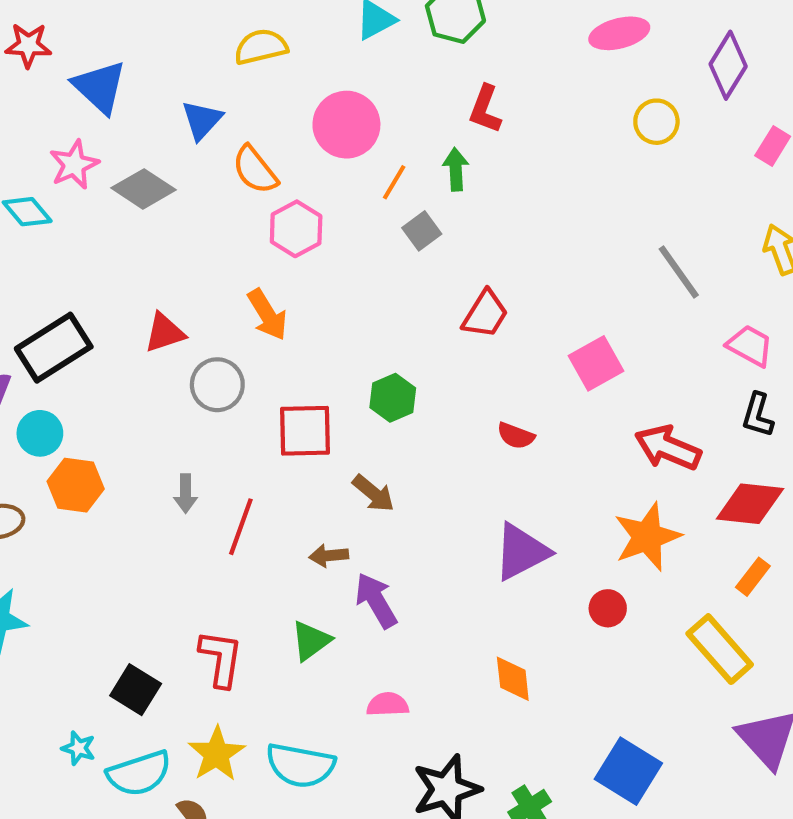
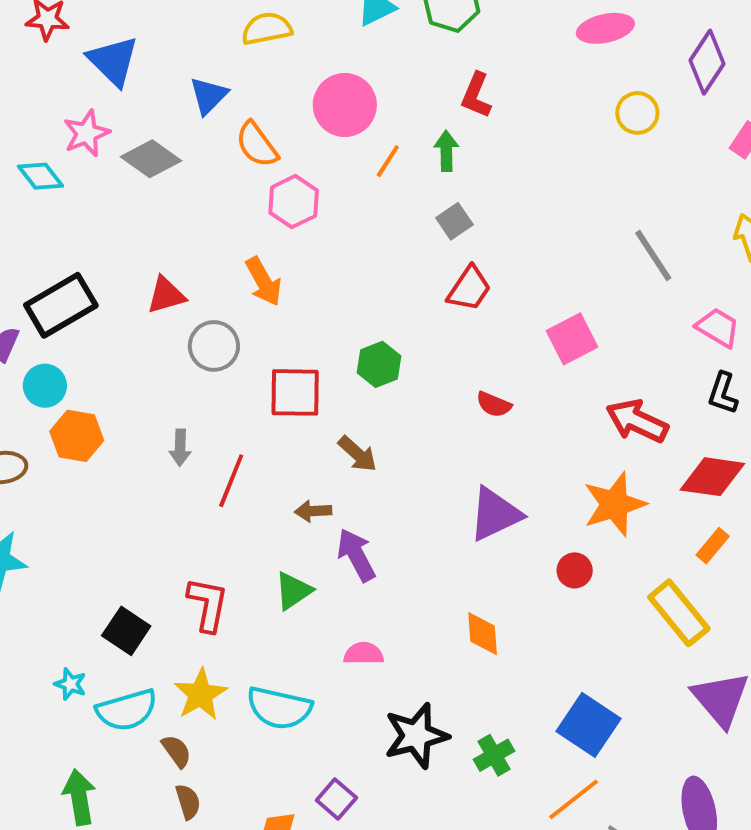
gray square: (422, 231) -> (454, 221), moved

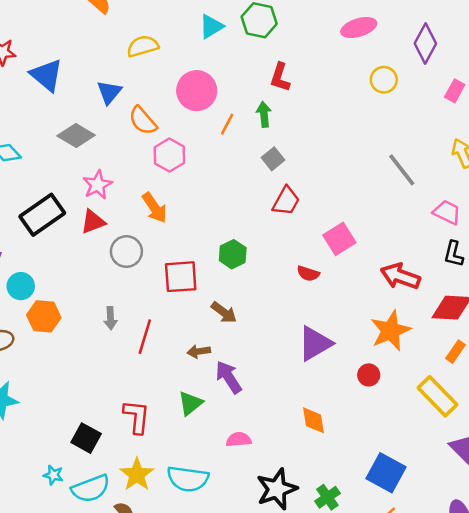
pink star: (86, 133) -> (97, 185), moved
black rectangle: (61, 305) -> (42, 215), moved
pink square: (572, 339) -> (339, 239), moved

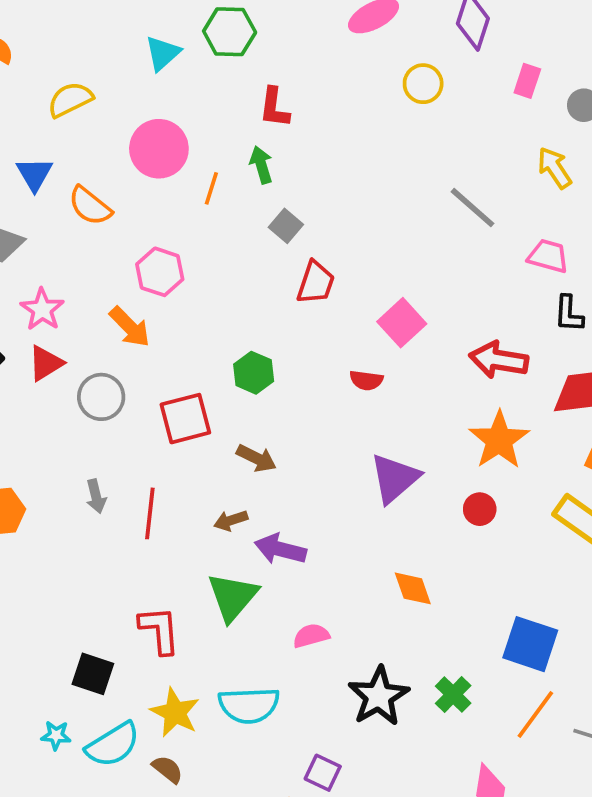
pink hexagon: (169, 155) -> (160, 272), moved
purple arrow: (229, 377) -> (280, 549), turned -32
green triangle: (190, 403) -> (233, 597), size x1.4

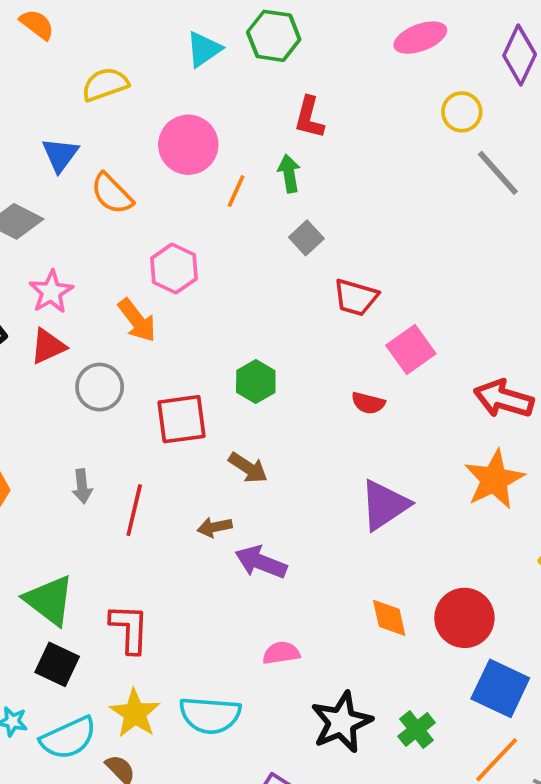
gray line: (473, 208) -> (498, 173), moved
red trapezoid: (316, 283) -> (356, 297), moved, turned 81
red circle: (480, 509) -> (464, 618), moved, size x1.8
green triangle: (233, 597) -> (49, 600), moved, turned -40

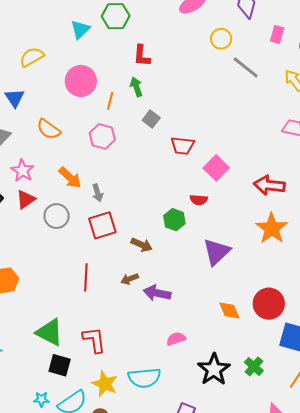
orange semicircle: (112, 194) -> (49, 129), moved
pink hexagon: (174, 269) -> (102, 136), moved
green hexagon: (256, 381) -> (174, 220), moved
gray arrow: (82, 486) -> (98, 193), moved

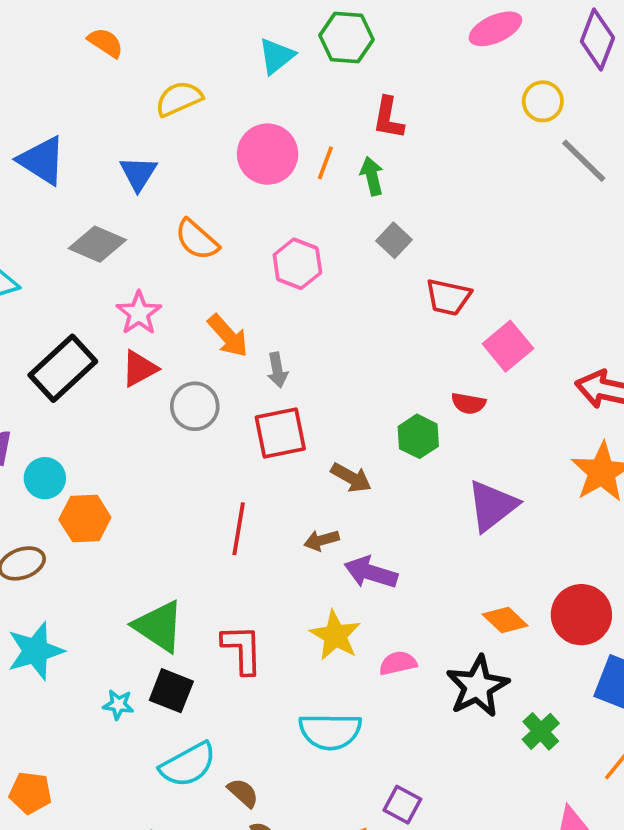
orange line: (110, 101) -> (325, 163), moved
orange diamond: (229, 311) -> (505, 620), turned -30
black star: (214, 369) -> (477, 686), moved
yellow star: (105, 384) -> (335, 635), moved
cyan star: (41, 399) -> (118, 705), moved

